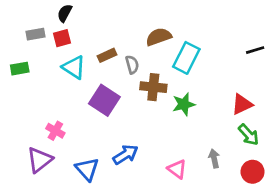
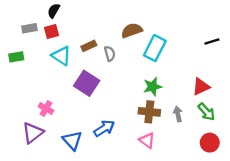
brown cross: (153, 87) -> (149, 112), moved
gray arrow: (214, 159) -> (178, 114), moved

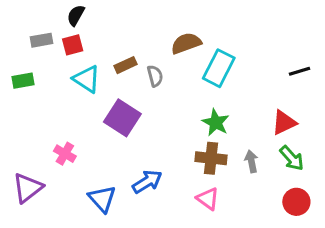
black line: (212, 41) -> (300, 71), moved
green star: (153, 87) -> (216, 123), turned -30
purple triangle: (33, 133) -> (28, 188), moved

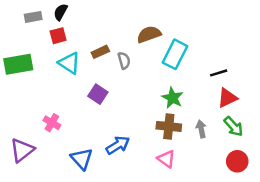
gray rectangle: (42, 40) -> (33, 17), moved
black line: (300, 71) -> (219, 73), moved
green rectangle: (23, 81) -> (18, 64), size x1.6
purple square: (122, 118) -> (98, 94), size x0.7

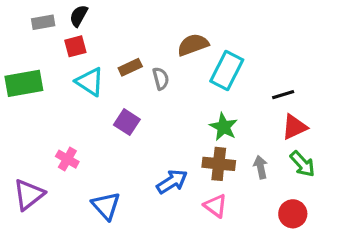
blue arrow: (118, 145) -> (172, 182), moved
red circle: (237, 161) -> (293, 214), moved

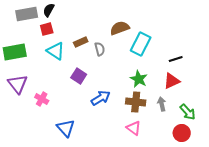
gray rectangle: (43, 22) -> (27, 14), size x1.5
red triangle: (294, 127) -> (172, 81), moved
green arrow: (302, 164) -> (188, 112), moved
blue arrow: (172, 182) -> (101, 98), moved
purple triangle: (29, 194) -> (18, 84), moved, turned -30

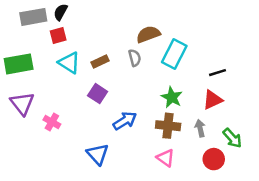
brown rectangle: (81, 42) -> (100, 61), moved
gray semicircle: (100, 49) -> (135, 58), moved
blue triangle: (66, 128) -> (98, 154), moved
red circle: (182, 133) -> (214, 159), moved

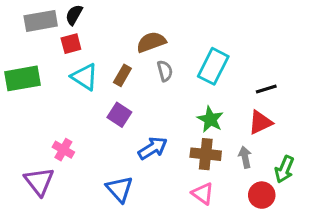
brown semicircle: (148, 34) -> (151, 42), moved
brown rectangle: (100, 61) -> (122, 75), turned -35
purple triangle: (22, 103) -> (39, 181), moved
green arrow: (232, 138) -> (284, 169), turned 65

